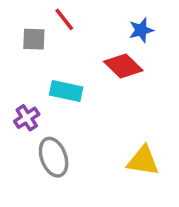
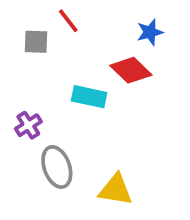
cyan rectangle: (66, 91) -> (89, 97), moved
yellow triangle: (143, 161) -> (116, 190), moved

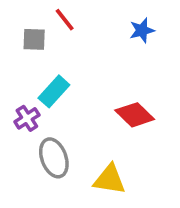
red diamond: (131, 70) -> (135, 115), moved
cyan rectangle: (89, 97) -> (54, 91), moved, turned -60

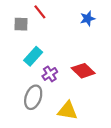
purple cross: (27, 118) -> (50, 74), moved
gray ellipse: (54, 158) -> (33, 97), turned 40

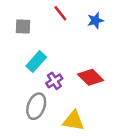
red line: (40, 12) -> (60, 13), moved

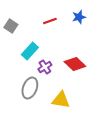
red line: (60, 13) -> (50, 21), moved, turned -72
gray square: (23, 27) -> (11, 26), moved, turned 32

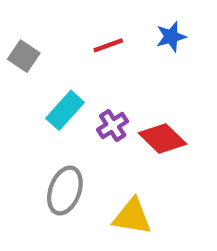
purple cross: (45, 67) -> (113, 126), moved

